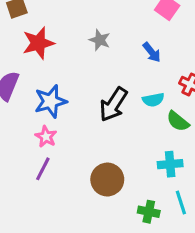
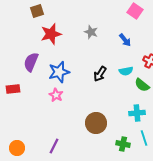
black arrow: (113, 104) -> (100, 74), size x0.7
purple line: (43, 169) -> (54, 146), moved

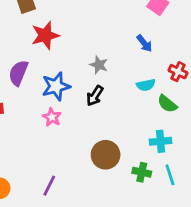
gray star: (91, 32) -> (99, 65), moved
black arrow: (100, 74) -> (95, 96), moved
green cross: (123, 144) -> (142, 172), moved

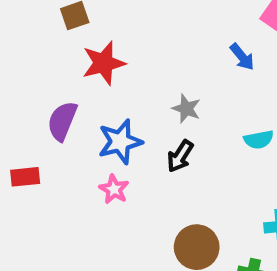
blue arrow: (144, 43) -> (242, 57), moved

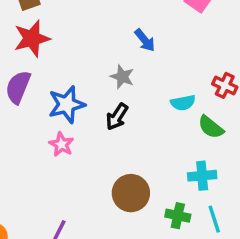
blue arrow: (242, 57) -> (145, 40), moved
red star: (104, 63) -> (32, 38), moved

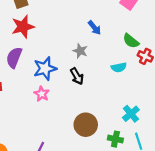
black arrow: (117, 117) -> (77, 76), turned -63
green semicircle: (211, 127) -> (131, 41), moved
cyan cross: (202, 176) -> (131, 114), turned -35

